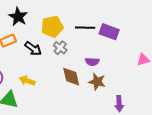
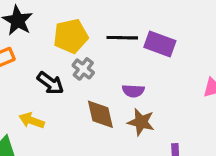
black arrow: (33, 49) -> (50, 83), moved

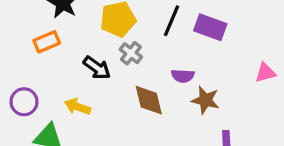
black line: (122, 38) -> (171, 21), turned -68
brown star: (141, 122) -> (205, 100), moved

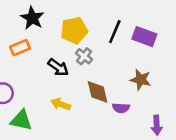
purple semicircle: (183, 76) -> (121, 108), moved
brown star: (205, 100) -> (141, 80), moved
yellow arrow: (77, 107) -> (61, 104), moved

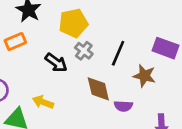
black line: (115, 32) -> (118, 53), moved
purple rectangle: (144, 37) -> (166, 48), moved
yellow arrow: (61, 104) -> (43, 102), moved

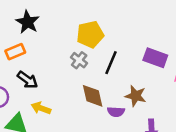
yellow pentagon: (73, 23) -> (90, 34), moved
black arrow: (56, 63) -> (28, 80), moved
brown star: (144, 76) -> (136, 96), moved

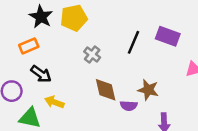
yellow pentagon: (90, 34) -> (74, 18), moved
purple rectangle: (155, 58) -> (168, 36), moved
black line: (111, 63) -> (134, 42), moved

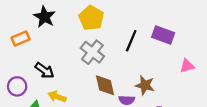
yellow pentagon: (74, 18) -> (91, 18), moved, turned -30
orange rectangle: (29, 46) -> (21, 38), moved
gray cross: (92, 54) -> (92, 52), size x1.5

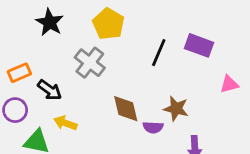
orange rectangle: (21, 38) -> (19, 73), moved
gray cross: (92, 52) -> (90, 63), moved

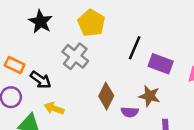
purple rectangle: (199, 45) -> (161, 64), moved
orange rectangle: (19, 73) -> (15, 65), turned 48
brown diamond: (126, 109) -> (106, 96), turned 40

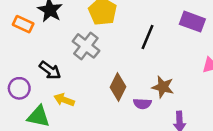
purple rectangle: (161, 64) -> (192, 22), moved
orange rectangle: (15, 65) -> (23, 24), moved

